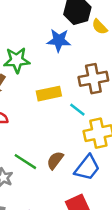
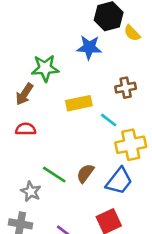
brown cross: (93, 79) -> (126, 88), size x0.7

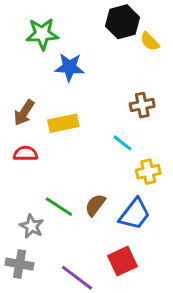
blue star: (89, 47) -> (69, 67), moved
green star: (45, 68) -> (42, 34), moved
yellow rectangle: (79, 103) -> (63, 123), moved
yellow cross: (131, 145) -> (148, 172), size x0.7

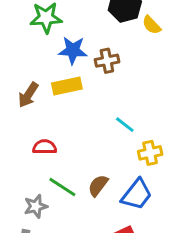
brown cross: (142, 105) -> (107, 61), moved
yellow rectangle: (63, 123) -> (67, 86), moved
red semicircle: (26, 154) -> (45, 147), moved
gray star: (32, 226) -> (36, 206), turned 30

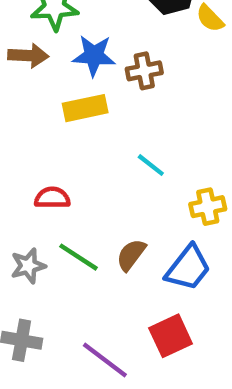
brown arrow: (28, 95) -> (28, 56), moved, turned -120
cyan line: (125, 125) -> (151, 165), moved
gray star: (36, 206) -> (28, 266), moved

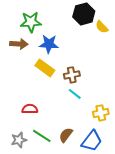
brown cross: (144, 71) -> (72, 75), moved
yellow rectangle: (85, 108) -> (45, 68), turned 48

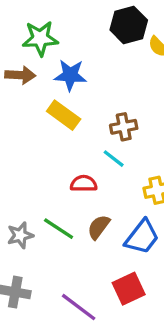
brown cross: (72, 75) -> (124, 127), moved
red semicircle: (30, 109) -> (84, 184), moved

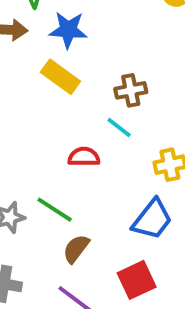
brown semicircle: (99, 227) -> (76, 249), moved

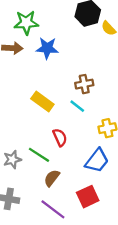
yellow rectangle: (60, 77) -> (42, 101), moved
red semicircle: (84, 157) -> (60, 137), moved, turned 66

